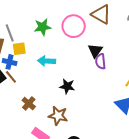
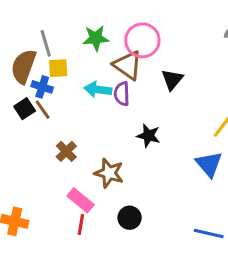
brown triangle: (101, 14) -> (128, 65), moved
purple semicircle: (101, 61) -> (122, 94), moved
black star: (67, 86) -> (148, 136), moved

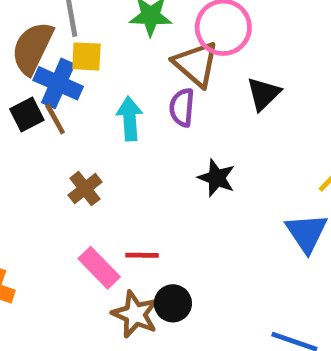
blue cross: (42, 87) -> (58, 83), size x1.4
cyan arrow: (98, 90) -> (130, 119), moved, turned 72
brown star: (109, 173) -> (135, 314), moved
red line: (81, 224) -> (142, 255), moved, turned 75

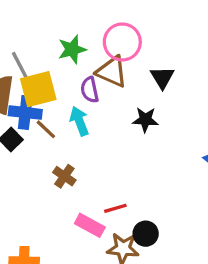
yellow square: (86, 56) -> (38, 89), size x1.6
purple semicircle: (182, 107) -> (90, 90), moved
brown line: (55, 119) -> (46, 129), moved
black star: (217, 178) -> (145, 120), moved

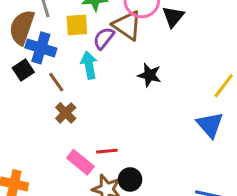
black triangle: (162, 77) -> (173, 17), moved
yellow square: (38, 89) -> (77, 25), moved, size x0.7
purple semicircle: (90, 90) -> (104, 38), turned 40
brown line: (46, 129) -> (56, 82), moved

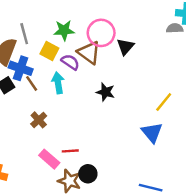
yellow square: (77, 25) -> (49, 51), turned 30
purple semicircle: (104, 38) -> (70, 62), turned 84
brown line: (56, 82) -> (32, 83), moved

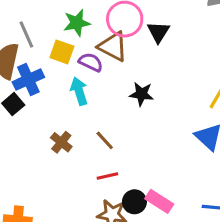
blue cross: (21, 68) -> (28, 80), turned -35
brown line: (32, 83) -> (105, 140), moved
pink rectangle: (49, 159) -> (159, 201), moved

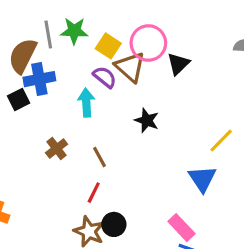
green star: (77, 23) -> (74, 31), moved
yellow square: (62, 52) -> (108, 46), moved
red line: (107, 176) -> (94, 193), turned -65
pink rectangle: (159, 201) -> (182, 228), moved

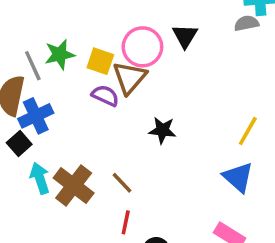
black triangle: (178, 64) -> (185, 36), moved
brown triangle: (130, 67) -> (130, 78), turned 44
cyan arrow: (86, 103) -> (40, 178), moved
brown cross: (57, 148) -> (74, 186), size x1.6

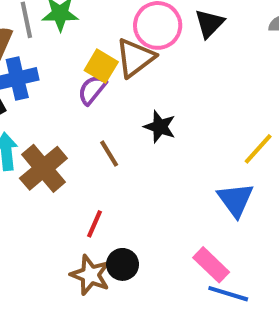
yellow square: (100, 61) -> (101, 66), moved
purple semicircle: (105, 96) -> (92, 90), moved, turned -88
brown line: (122, 183) -> (109, 154), moved

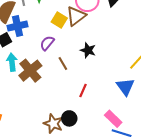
purple semicircle: (92, 90) -> (47, 43), moved
red line: (94, 224) -> (83, 91), moved

